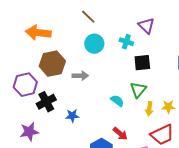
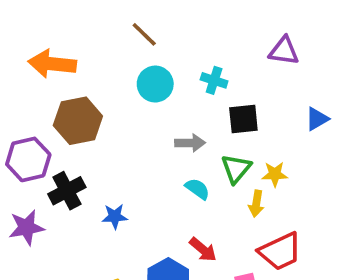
purple triangle: (146, 26) -> (284, 51), moved, turned -36
gray arrow: (80, 76) -> (190, 143), moved
yellow star: (168, 107) -> (275, 174), moved
purple star: (29, 132) -> (26, 227), moved

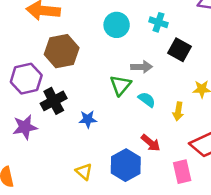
black square: (243, 119) -> (179, 50), turned 35
green triangle: (236, 169) -> (121, 85), moved
yellow arrow: (256, 204) -> (178, 111), moved

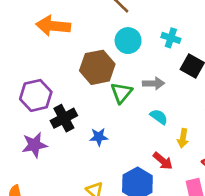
brown hexagon: (62, 51) -> (97, 67), moved
green triangle: (121, 85) -> (121, 93), moved
yellow arrow: (178, 111) -> (183, 138), moved

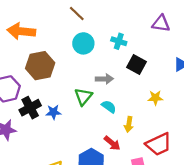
brown hexagon: (97, 67) -> (40, 66), moved
green triangle: (121, 93) -> (83, 97), moved
blue star: (99, 137) -> (53, 112), moved

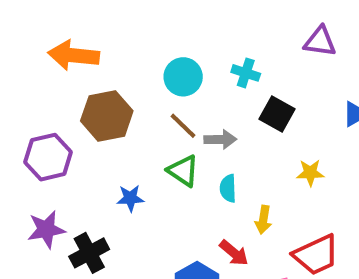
brown line: (77, 14) -> (183, 126), moved
green triangle: (83, 97) -> (183, 171), turned -36
cyan semicircle: (109, 107) -> (228, 188), turned -128
black cross: (30, 108) -> (89, 253), moved

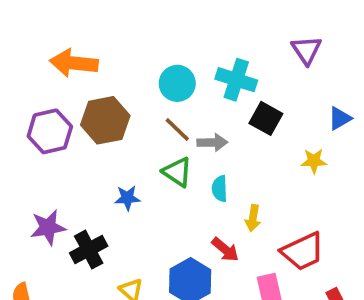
purple triangle: (320, 42) -> (306, 50), turned 48
cyan cross: (246, 73) -> (236, 80), size x1.5
purple hexagon: (48, 157) -> (50, 131), moved
yellow star: (310, 173) -> (314, 161), moved

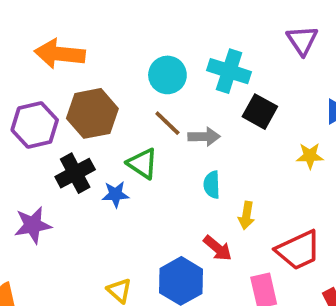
green triangle: (177, 172) -> (142, 164), moved
black cross: (89, 250) -> (75, 173), moved

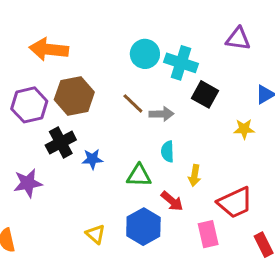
purple triangle: (302, 40) -> (238, 39), turned -48
cyan circle: (167, 75) -> (145, 54), moved
green triangle: (142, 164) -> (139, 176), moved, turned -32

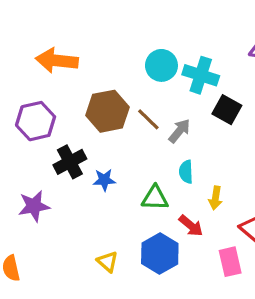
brown hexagon: (74, 96) -> (107, 111), moved
gray arrow: (161, 114) -> (179, 131), turned -50

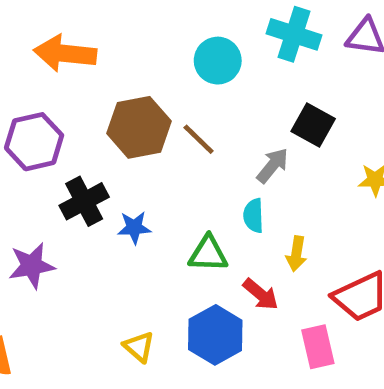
cyan cross: (201, 75) -> (294, 34), moved
gray arrow: (179, 131) -> (273, 165), moved

